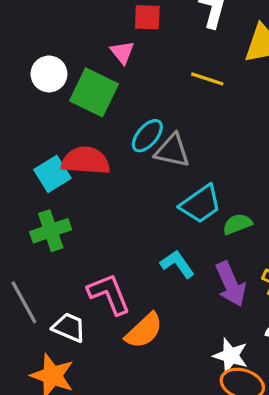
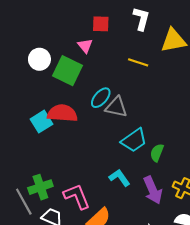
green semicircle: (237, 224) -> (157, 153), turned -48
green cross: (51, 231) -> (40, 187), moved

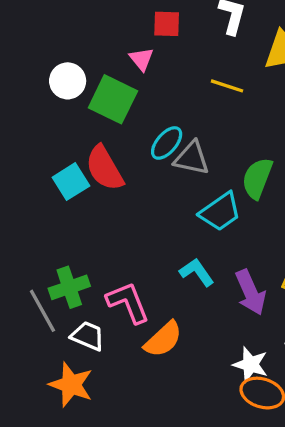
red semicircle: (62, 113) -> (105, 168), turned -124
green semicircle: (157, 153) -> (257, 178), moved, size x1.4

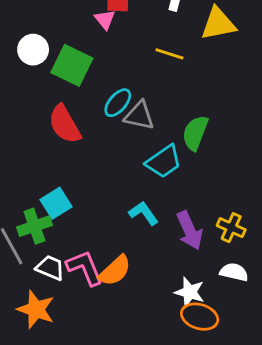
pink triangle: (141, 59) -> (105, 19), moved
cyan square: (71, 182) -> (56, 203), moved
pink L-shape: (128, 302) -> (85, 268), moved

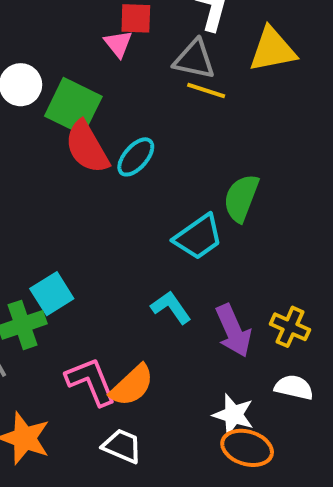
gray triangle: (139, 116) -> (194, 59), moved
red semicircle: (65, 124) -> (87, 147), moved
white trapezoid: (50, 268) -> (122, 446), moved

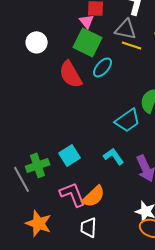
green square: (73, 106) -> (88, 42), moved
cyan ellipse: (136, 157) -> (103, 67), moved
cyan square: (52, 294) -> (70, 155), moved
white trapezoid: (122, 446) -> (89, 227), turned -110

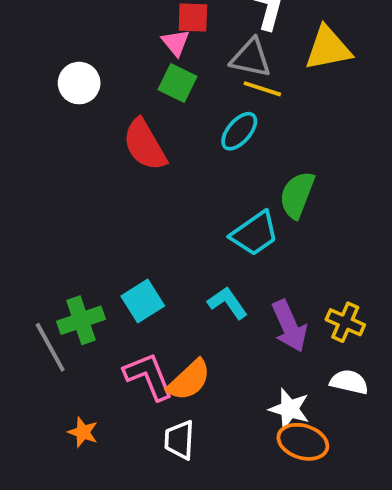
green square: (88, 42) -> (177, 83), size x0.7
cyan ellipse: (103, 67) -> (239, 131), moved
orange star: (39, 223) -> (83, 432), size x0.6

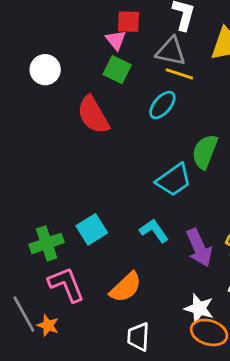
gray line: (50, 347) -> (24, 314), moved
pink L-shape: (149, 376) -> (66, 284), moved
white trapezoid: (179, 440) -> (138, 337), moved

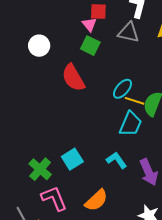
yellow line: (179, 74) -> (135, 101), moved
cyan ellipse: (162, 105) -> (122, 89), moved
cyan trapezoid: (174, 180) -> (131, 124), turned -32
green cross: (47, 243) -> (40, 169), turned -30

